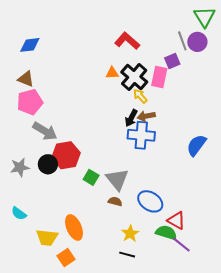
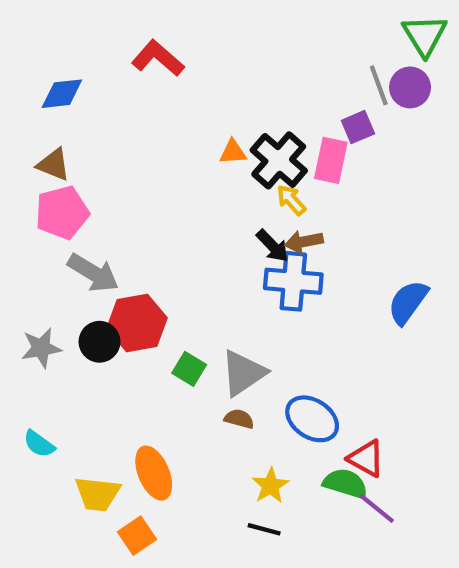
red L-shape: (127, 41) -> (158, 58), moved
black arrow: (131, 118) -> (272, 246), turned -72
gray triangle: (117, 179) -> (243, 373), turned 35

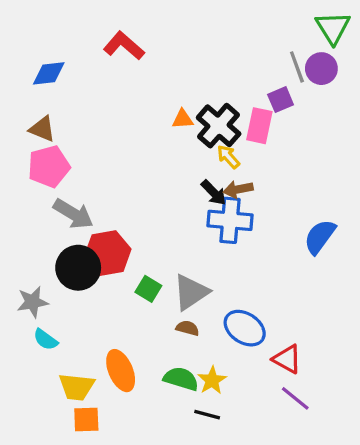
black circle: (99, 342) -> (78, 268), size x1.4
gray star: (41, 348) -> (32, 302), moved
cyan semicircle: (39, 444) -> (46, 340), moved
green semicircle: (345, 483) -> (181, 379), moved
orange square: (137, 536) -> (86, 420), moved, turned 32

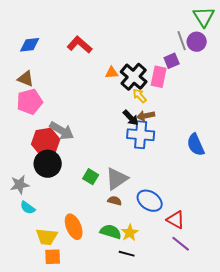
red L-shape: (124, 46) -> (80, 45), moved
gray arrow: (73, 214) -> (62, 131), moved
blue semicircle: (320, 237) -> (196, 145), turned -60
red hexagon: (108, 253) -> (46, 142), moved

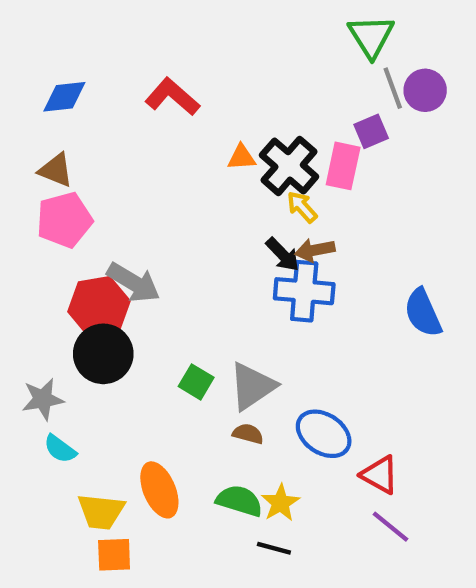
green triangle: (204, 17) -> (371, 36), moved

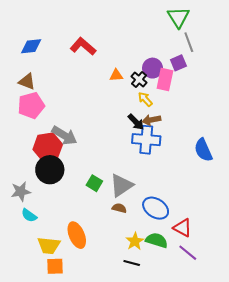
purple circle: (425, 90) -> (152, 68), moved
black cross: (289, 166) -> (139, 79), size x0.6
green semicircle: (239, 501) -> (157, 240), moved

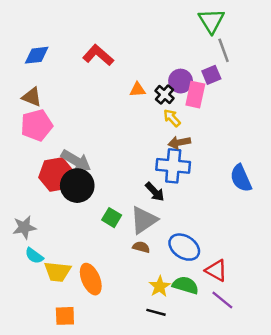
black arrow: (136, 122) -> (155, 192), moved
black circle: (50, 170) -> (77, 186), moved
yellow trapezoid: (49, 245) -> (58, 272), moved

